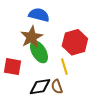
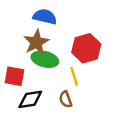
green ellipse: (39, 52) -> (45, 59), turned -45
black diamond: (40, 87) -> (30, 99), moved

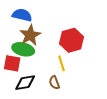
blue semicircle: (45, 17) -> (22, 15), moved
green ellipse: (45, 59) -> (23, 49), moved

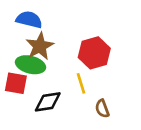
black diamond: (25, 83) -> (48, 102), moved
brown semicircle: (54, 83) -> (102, 109), moved

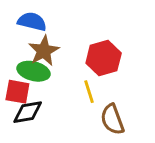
black diamond: (48, 102) -> (28, 112), moved
brown semicircle: (102, 109) -> (112, 119), size x1.5

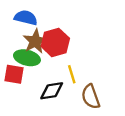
red hexagon: (104, 58) -> (55, 42), moved
black diamond: (28, 112) -> (52, 91), moved

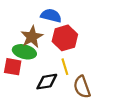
blue semicircle: (26, 18) -> (51, 16), moved
red hexagon: (55, 42) -> (65, 38), moved

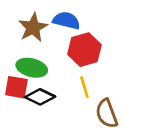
brown star: (32, 37) -> (33, 27), moved
black diamond: (47, 82) -> (40, 97), moved, turned 35

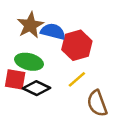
blue semicircle: (66, 21) -> (53, 31), moved
yellow line: (84, 87) -> (77, 79), turned 66

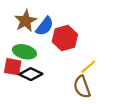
blue semicircle: (53, 31) -> (45, 26), turned 114
yellow line: (77, 79) -> (88, 67), moved

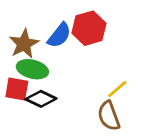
brown star: (25, 21) -> (24, 44), moved
red hexagon: (65, 38) -> (89, 28), moved

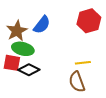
red hexagon: (89, 28) -> (89, 21), moved
yellow line: (117, 89) -> (83, 63), turned 35

